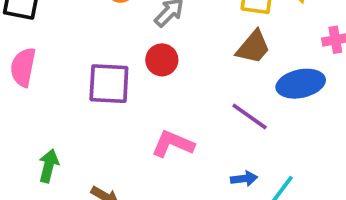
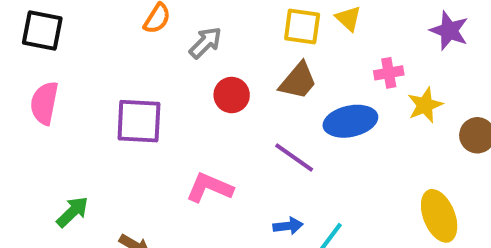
red circle: (162, 60) -> (232, 95), moved
green arrow: (49, 166) -> (73, 212), turned 32

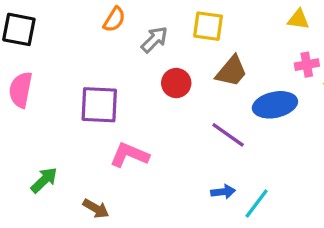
yellow triangle: (348, 18) -> (298, 19), moved, turned -35
yellow square: (302, 27) -> (208, 26), moved
pink L-shape: (209, 188) -> (129, 155), moved

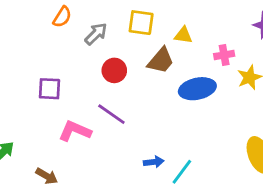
yellow triangle: (298, 19) -> (183, 35), moved
purple square: (99, 105) -> (49, 89), size x0.7
purple line: (228, 135) -> (111, 114), moved

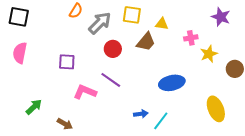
gray arrow: (96, 34) -> (100, 23), size x1.4
blue ellipse: (197, 89) -> (172, 83), moved

